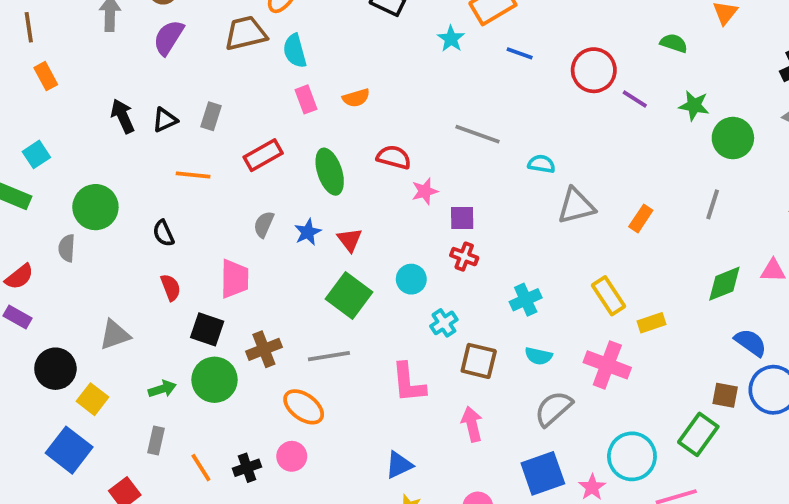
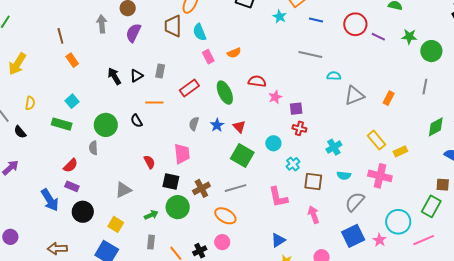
brown trapezoid: (246, 33) -> (173, 26), turned -70
gray line: (477, 134) -> (310, 54), moved
black semicircle: (163, 233) -> (137, 121), moved
black circle: (55, 369) -> (83, 212), moved

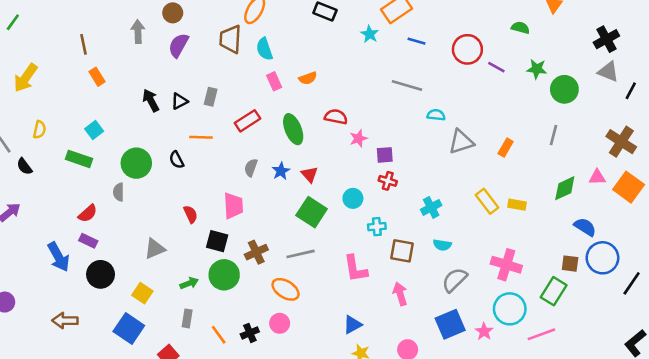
yellow rectangle: (400, 151) -> (517, 205), moved, turned 32
cyan cross: (293, 164) -> (377, 227), turned 32
pink cross: (380, 176) -> (506, 265), moved

